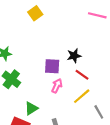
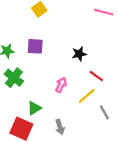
purple square: (52, 66) -> (35, 46), moved
red line: (82, 75) -> (96, 76), moved

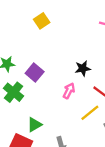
purple square: (35, 46) -> (35, 73), moved, turned 35
pink arrow: (61, 85) -> (69, 91), moved

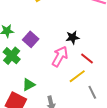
pink arrow: (69, 91) -> (60, 56), size x1.5

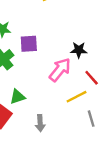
purple square: (31, 39) -> (29, 44), turned 35

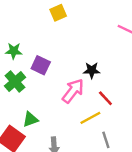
purple square: (29, 44) -> (41, 65), turned 30

